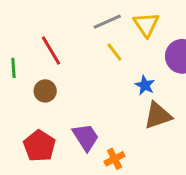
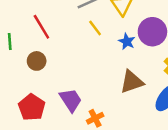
blue star: (145, 85) -> (127, 41), moved

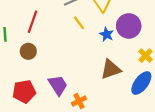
red line: (41, 27) -> (33, 22), turned 50
red pentagon: (32, 107) -> (24, 91), turned 30

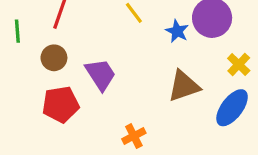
purple trapezoid: (58, 85) -> (101, 74), moved
red pentagon: (24, 91) -> (61, 104), moved

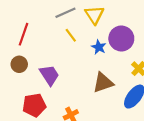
red pentagon: (61, 104) -> (34, 105), moved

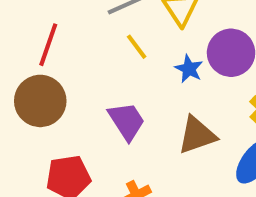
brown circle: (19, 64) -> (40, 101), size x1.6
purple trapezoid: (49, 75) -> (127, 121), moved

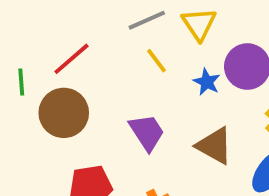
red line: (48, 45) -> (71, 59), turned 30
brown triangle: (197, 135) -> (214, 146), turned 48

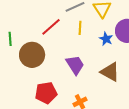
red line: (71, 59) -> (51, 27), moved
yellow line: (157, 61) -> (80, 28), turned 40

